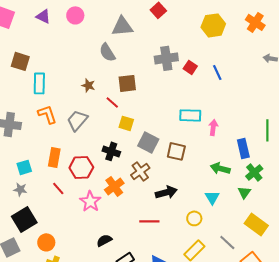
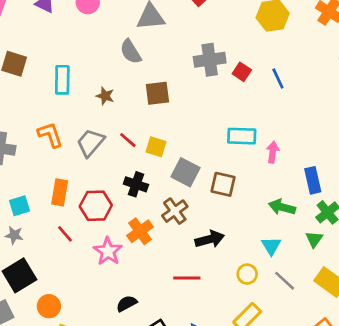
cyan rectangle: (39, 83) -> (62, 80), moved
red line: (112, 102) -> (128, 140), moved
gray line: (227, 242) -> (285, 281), moved

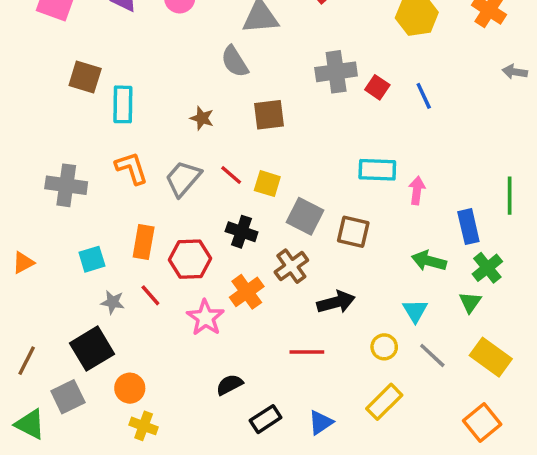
cyan rectangle: (62, 80) -> (123, 104), moved
gray star: (14, 235) -> (113, 302), moved

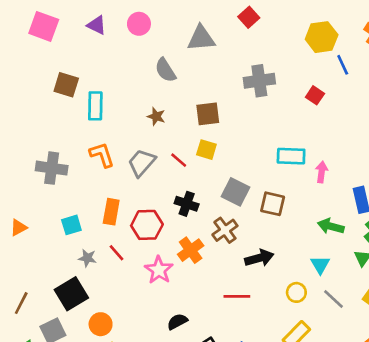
gray semicircle: (235, 62) -> (165, 70), moved
red square: (377, 87) -> (315, 95), moved
blue line: (424, 96) -> (343, 65), moved
yellow square: (267, 184) -> (206, 150), moved

